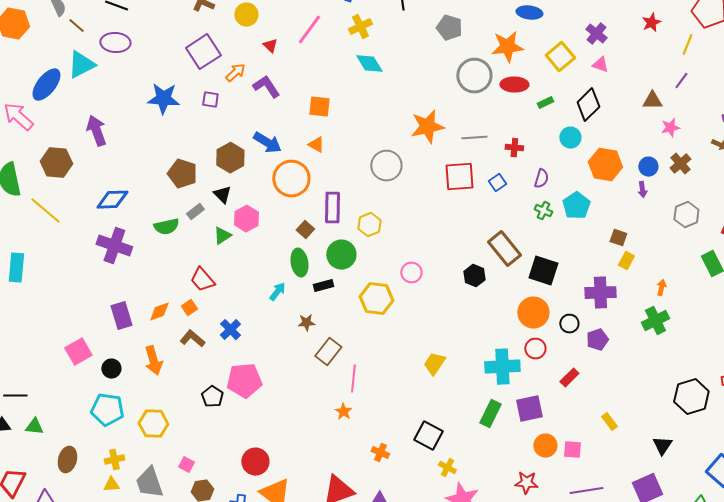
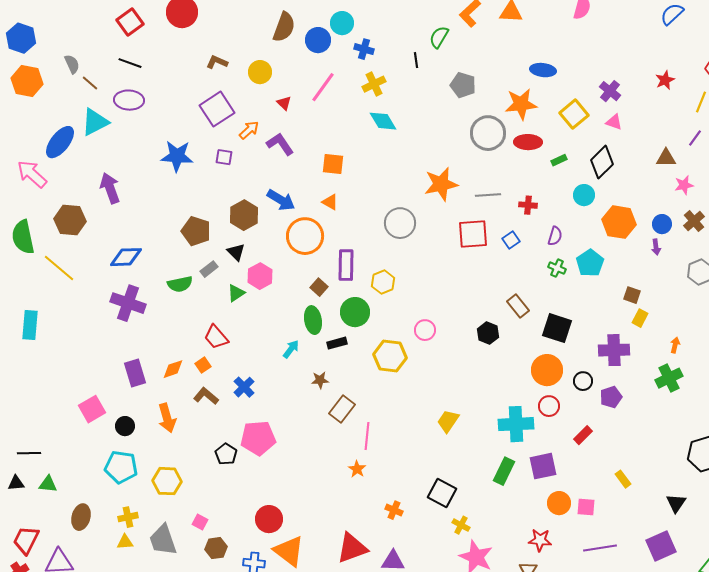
brown rectangle: (504, 249) -> (518, 306), size x0.7

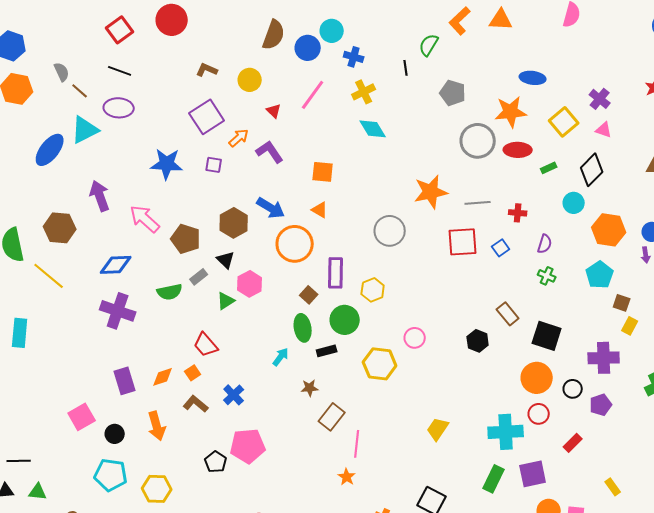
pink arrow: (32, 174) -> (145, 219), moved
cyan pentagon: (590, 263) -> (600, 275), moved

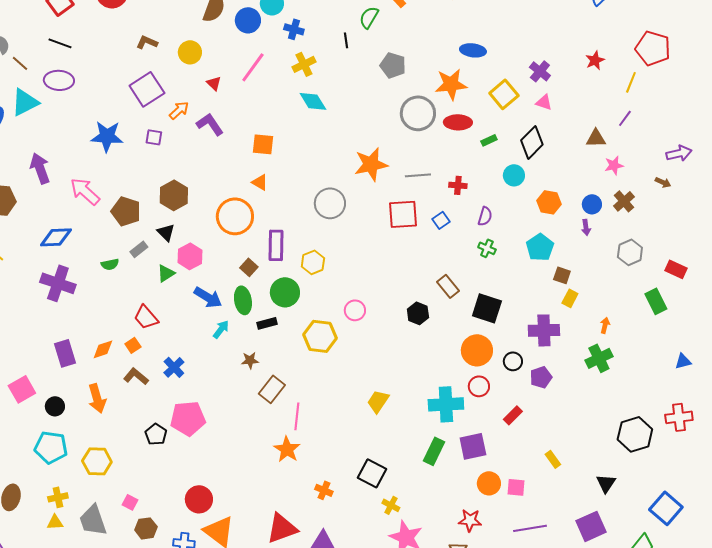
blue arrow: (271, 208) -> (208, 297), moved
orange hexagon: (609, 230) -> (549, 202), size x0.7
green semicircle: (170, 292) -> (110, 264), size x0.7
orange star: (347, 477) -> (287, 449), size x1.5

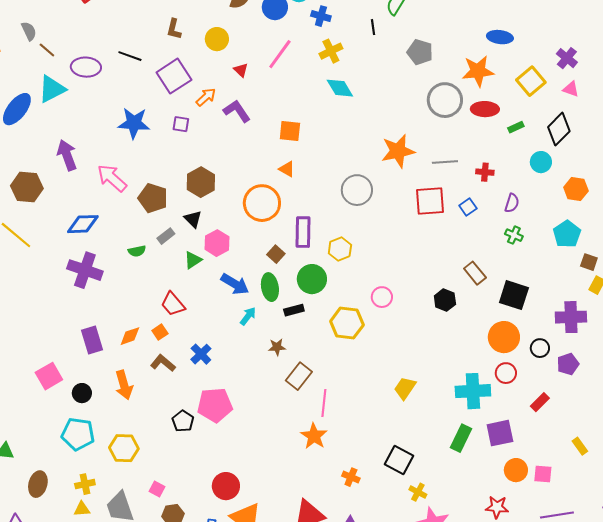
brown L-shape: (147, 42) -> (174, 29), turned -100
black line: (60, 43) -> (130, 56), moved

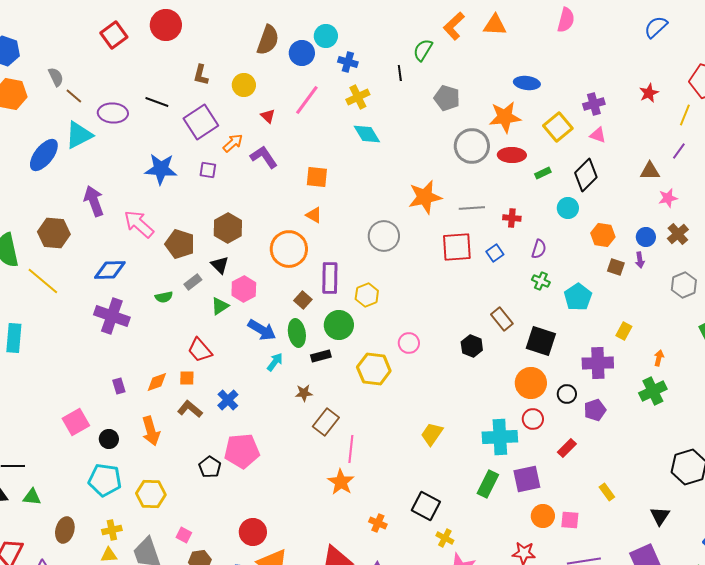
purple cross: (567, 58) -> (594, 104), turned 35
cyan pentagon: (567, 234) -> (578, 297), moved
brown square: (589, 262) -> (616, 267), moved
orange square: (160, 332) -> (187, 378), turned 35
purple rectangle: (92, 340) -> (119, 386), size x0.6

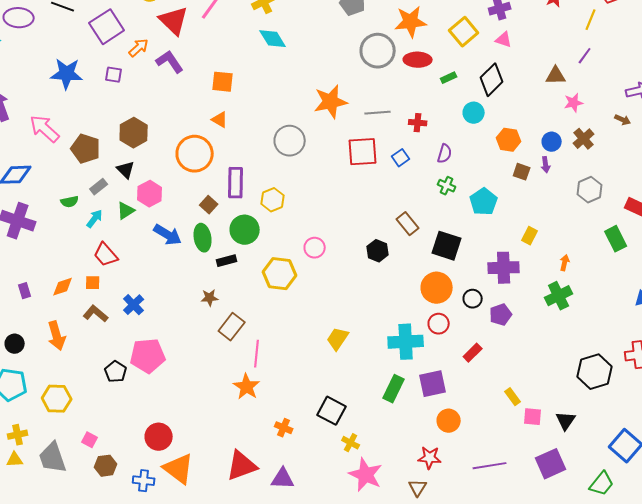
red triangle: (268, 116) -> (174, 21), size x2.0
cyan arrow: (275, 362) -> (95, 219), moved
pink square: (570, 520) -> (533, 417), moved

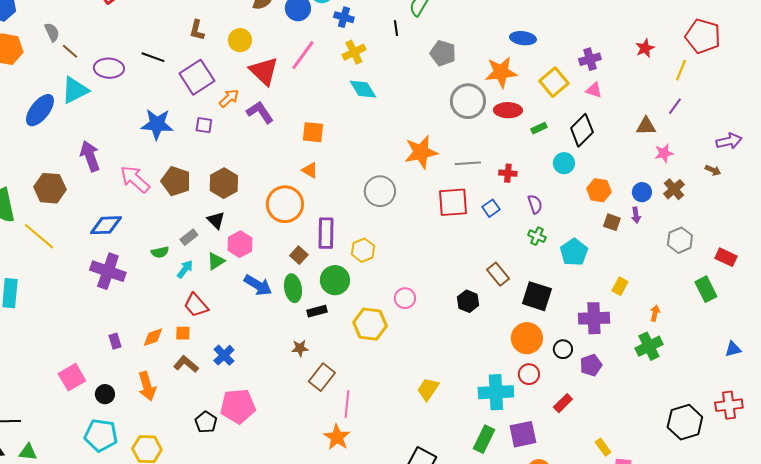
brown pentagon: (86, 149) -> (176, 181), moved
purple semicircle: (445, 154) -> (535, 204), turned -36

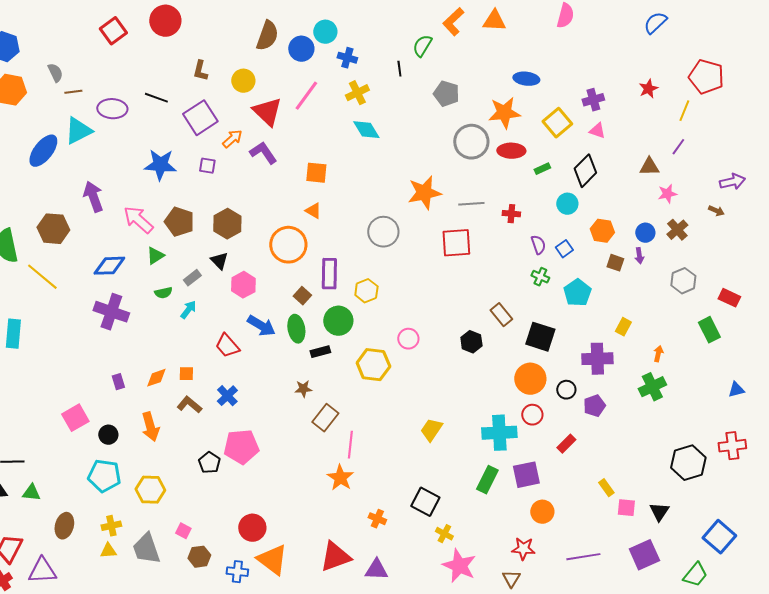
brown line: (70, 51) -> (73, 92), turned -48
blue square: (491, 208) -> (564, 249), moved
green triangle: (216, 261) -> (155, 256), moved
red trapezoid: (196, 305) -> (227, 346), moved

